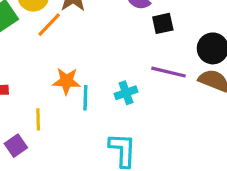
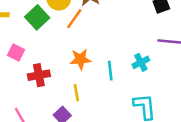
orange star: (67, 81) -> (80, 59), moved

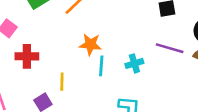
orange star: (80, 59) -> (90, 44), moved

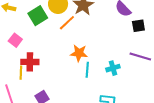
yellow line: (62, 82) -> (21, 73), moved

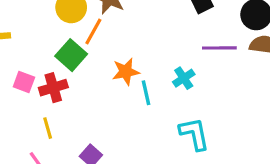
green square: (38, 16) -> (71, 55), moved
red cross: (30, 62) -> (53, 88), moved

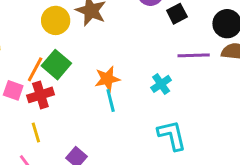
orange line: (93, 31) -> (35, 69), moved
cyan line: (146, 93) -> (111, 100), moved

